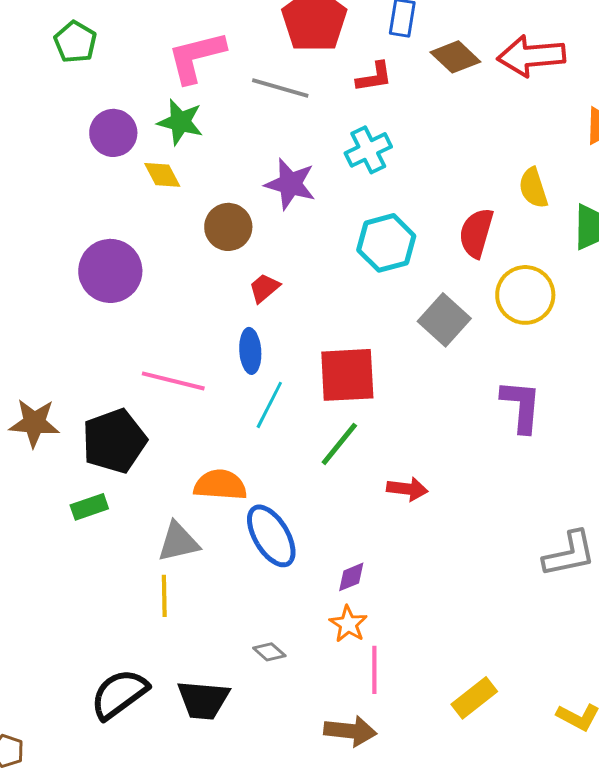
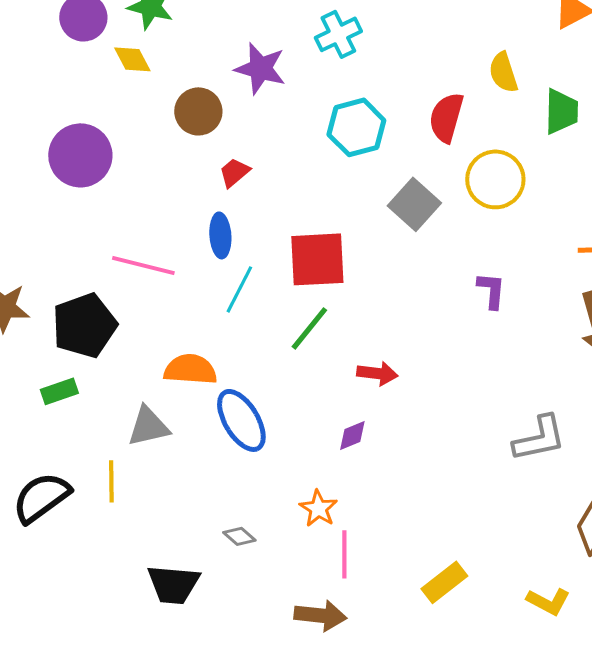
purple L-shape: (521, 406) -> (491, 290), size x0.7
purple diamond: (351, 577) -> (352, 435), moved
yellow line: (164, 596) -> (111, 481), moved
black semicircle: (119, 694) -> (41, 497), moved

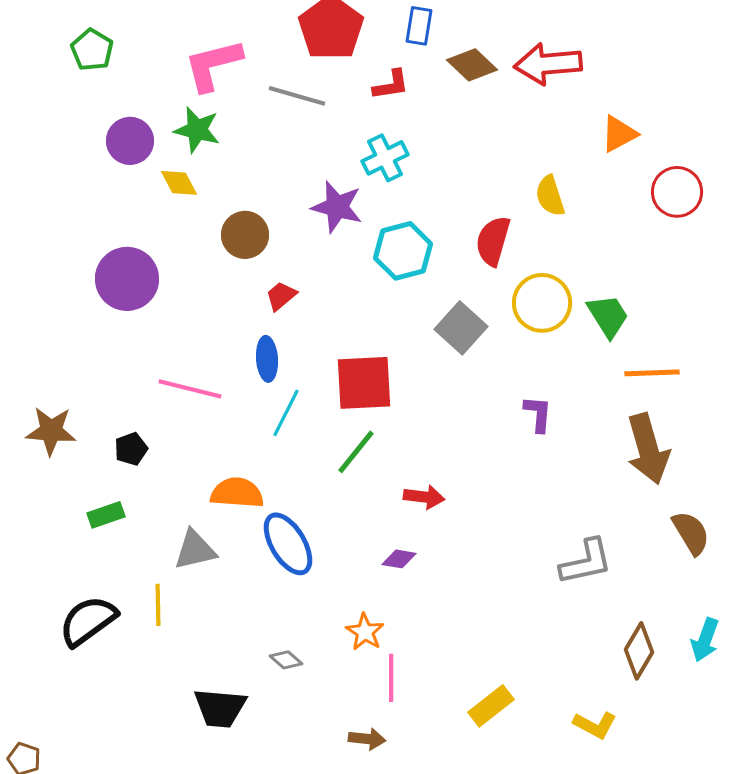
purple star: (260, 68) -> (337, 207), moved
green trapezoid: (561, 111) -> (608, 316), moved, turned -33
black pentagon: (84, 325) -> (131, 449), size x0.5
purple diamond: (352, 435) -> (399, 559), turned 32
brown arrow: (320, 615) -> (367, 739), size x0.7

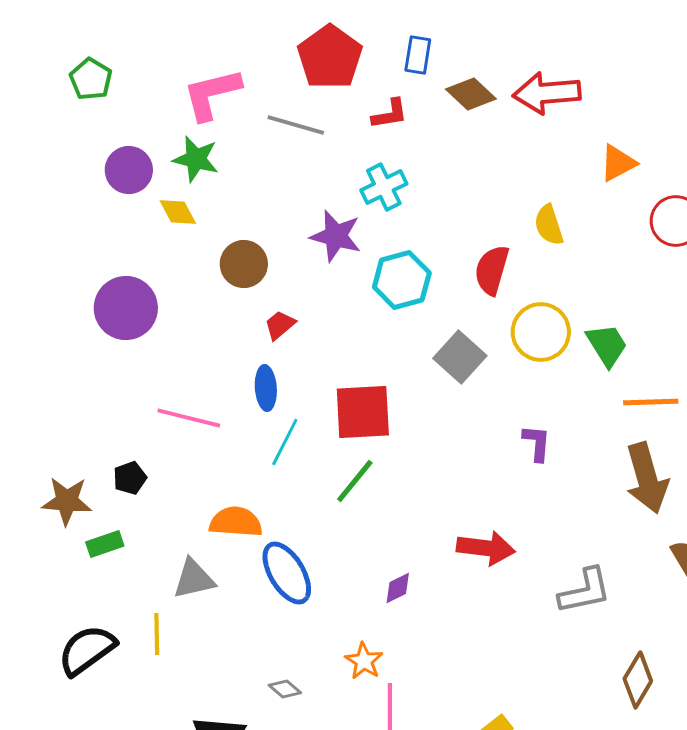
brown star: (51, 431) -> (67, 501), moved
red arrow: (424, 497) -> (486, 548), moved, size x1.4
purple diamond: (399, 559) -> (398, 588), turned -36

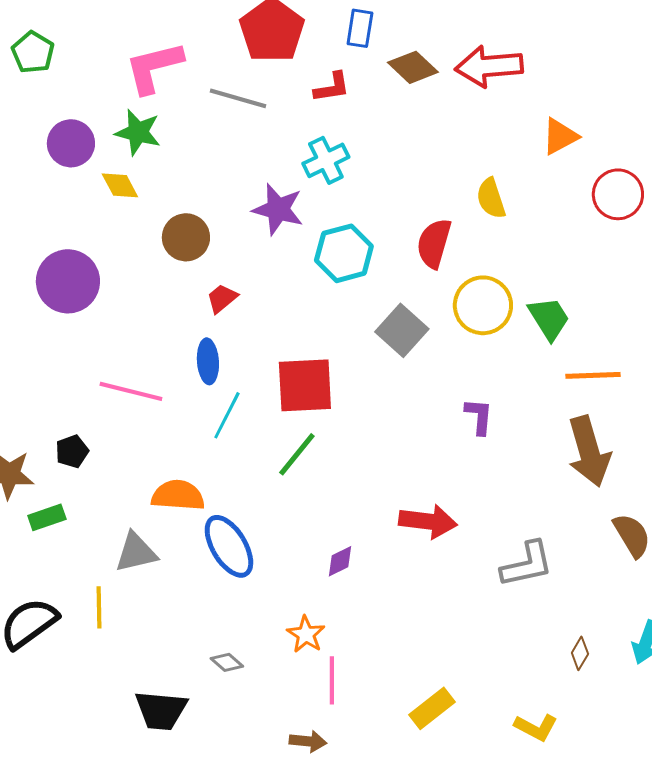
brown diamond: (638, 680) -> (580, 653), size x0.6

